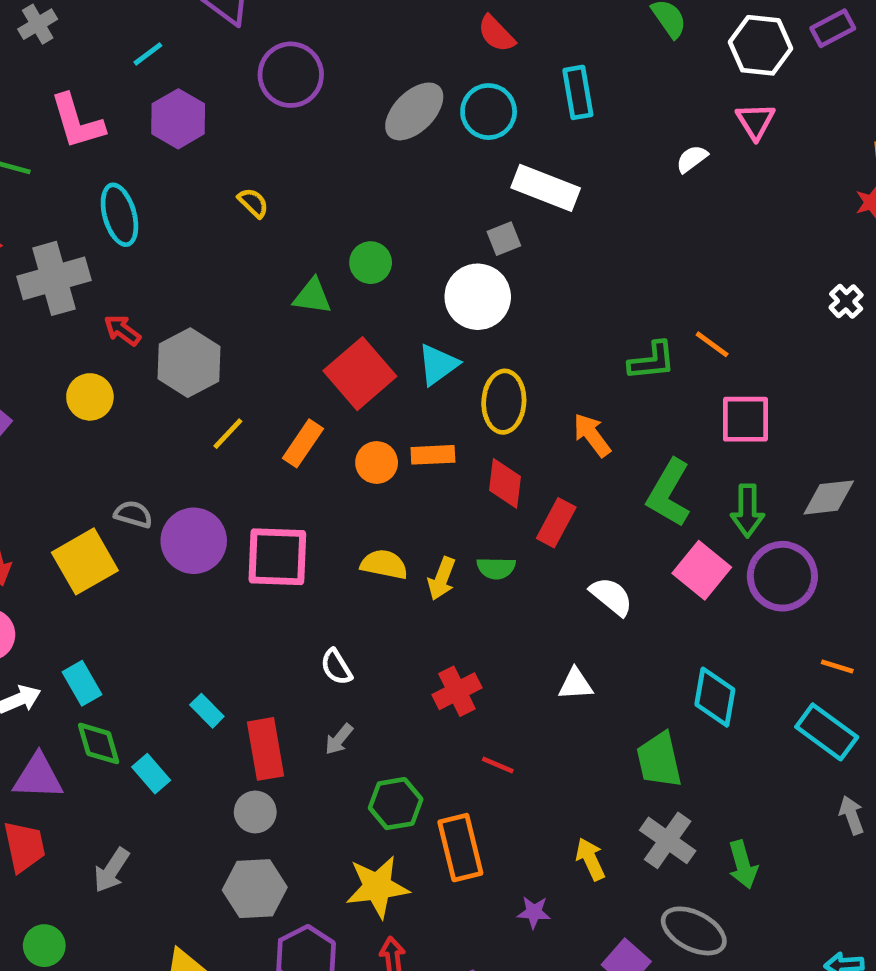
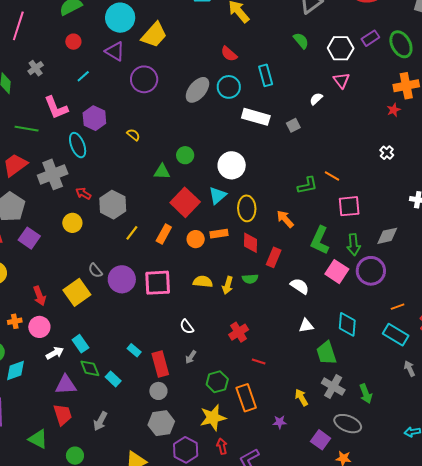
purple hexagon: (178, 119) -> (94, 118), moved
gray square: (504, 239) -> (293, 125), moved
gray semicircle: (133, 514) -> (95, 271), turned -140
orange line: (837, 667) -> (398, 307), turned -32
white triangle: (576, 684) -> (306, 326), moved

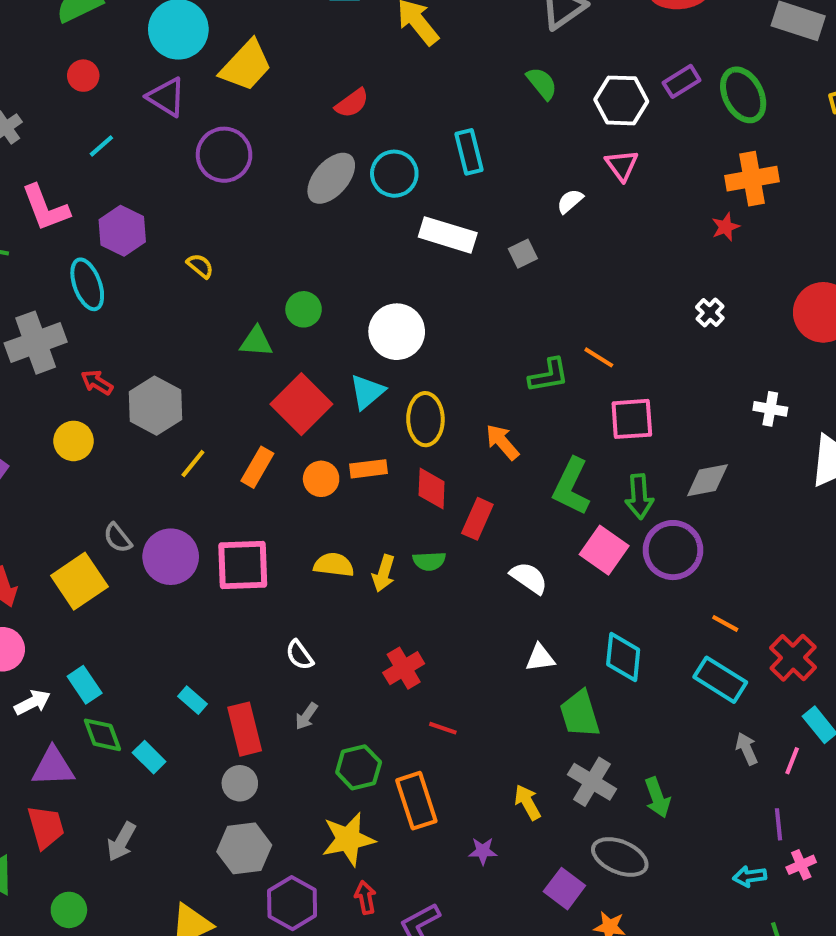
red semicircle: (229, 54) -> (352, 103), moved, turned -78
orange line: (398, 307) -> (725, 623), turned 48

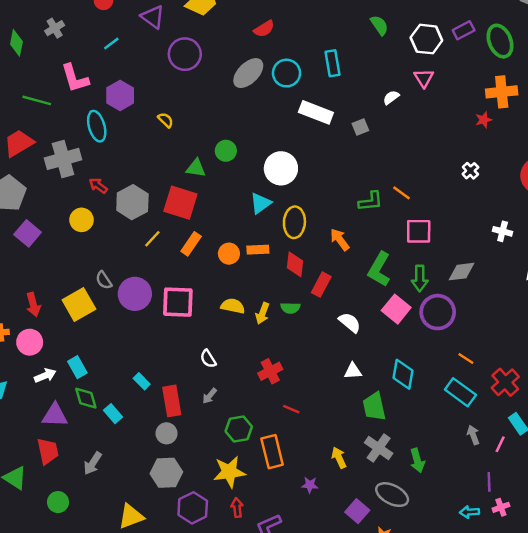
red square: (301, 404) -> (180, 203), moved, turned -32

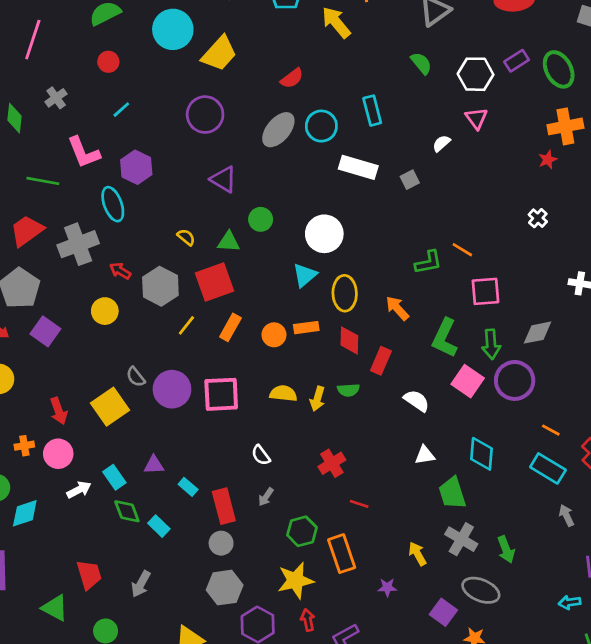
purple triangle: (153, 17) -> (224, 179), moved
yellow semicircle: (165, 120) -> (186, 237), moved
red square: (180, 203) -> (215, 282), turned -32
purple triangle: (55, 415) -> (154, 465), moved, size x0.7

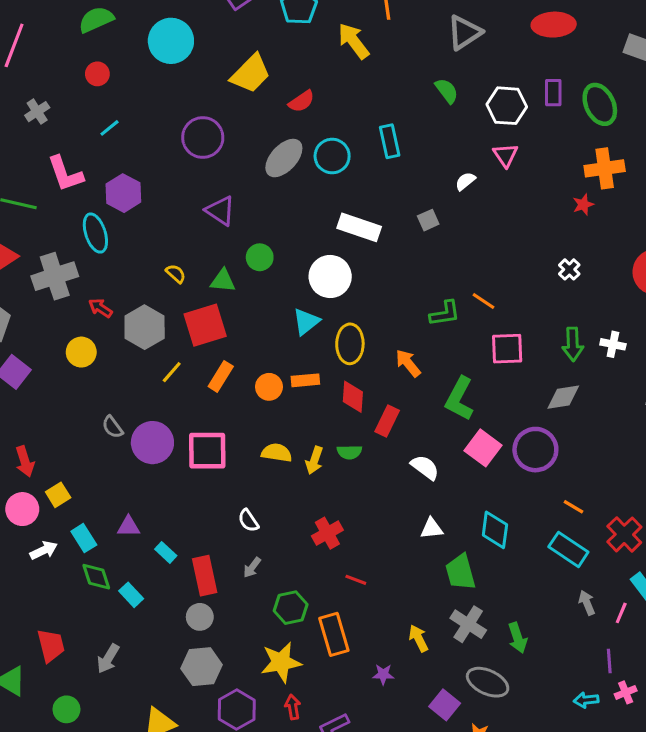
yellow trapezoid: (219, 54) -> (251, 74), moved
purple rectangle: (517, 61) -> (553, 93), turned -60
white rectangle: (358, 167) -> (359, 227), moved
green arrow: (491, 344) -> (573, 344), moved
yellow square: (110, 407) -> (58, 495), moved, size x0.6

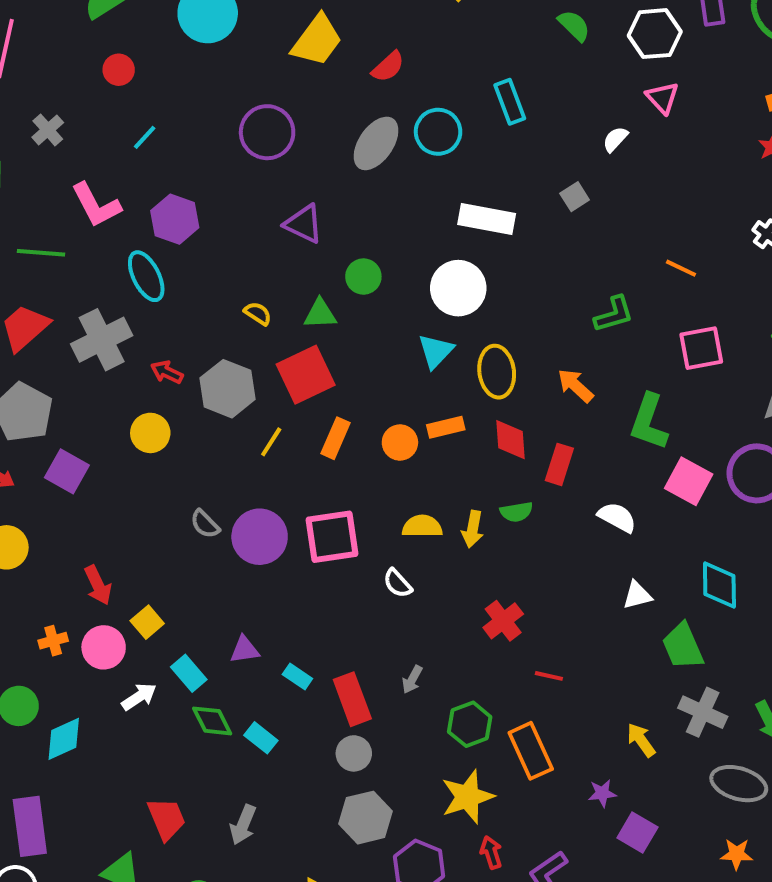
orange line: (483, 301) -> (681, 268), moved
white semicircle: (248, 521) -> (398, 583), moved
purple square: (445, 705) -> (637, 833), moved

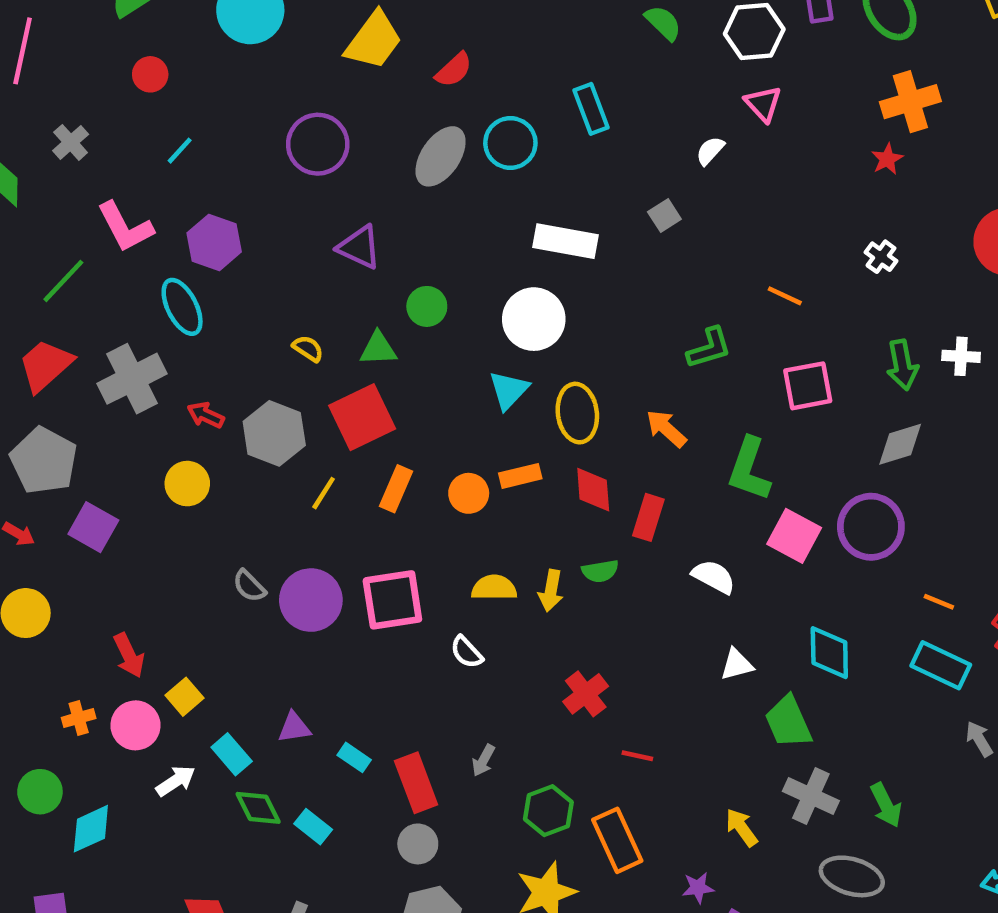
green line: (41, 253) -> (63, 281), turned -51

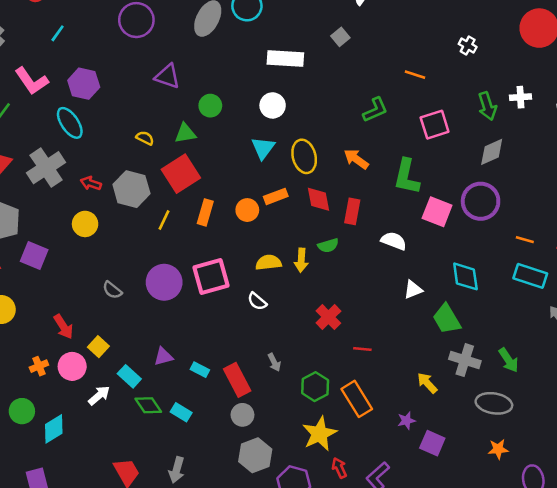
white circle: (534, 319) -> (273, 105), size x0.7
gray semicircle: (249, 586) -> (112, 290), moved
gray arrow: (483, 760) -> (274, 362), turned -48

